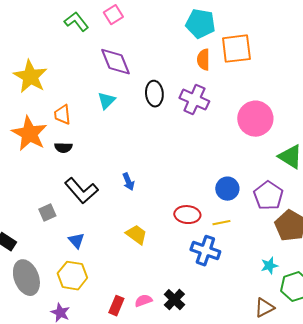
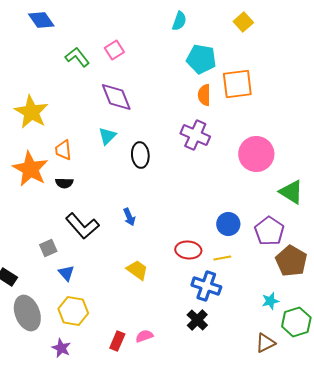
black ellipse: (154, 94) -> (140, 155), moved
blue triangle: (76, 241) -> (66, 273), moved
black cross: (174, 300) -> (197, 320), moved

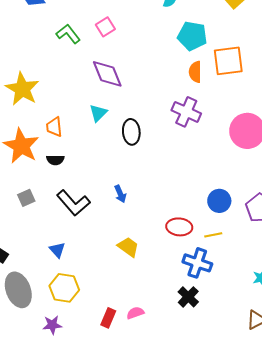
gray square: (48, 248) -> (26, 198), moved
purple star: (61, 348) -> (52, 325), turned -30

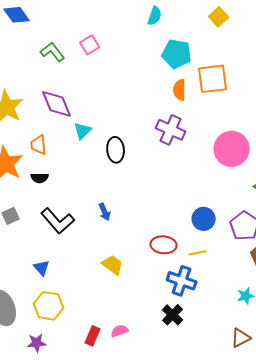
purple diamond: (107, 74) -> (57, 104), moved

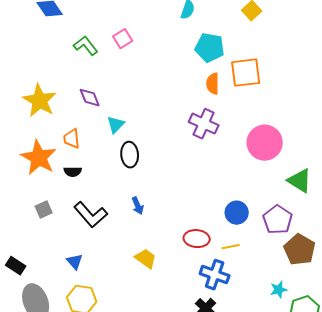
purple diamond: (57, 104) -> (90, 98), size x0.7
black ellipse: (116, 150) -> (130, 155), moved

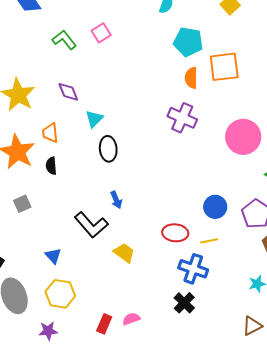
black semicircle: (73, 172) -> (51, 166), turned 84
black L-shape: (91, 215) -> (91, 225), moved

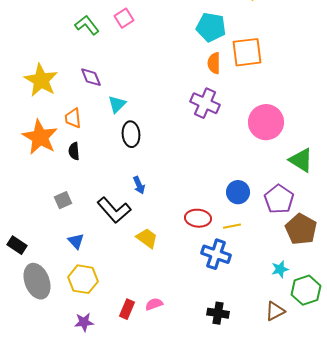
gray square: (22, 204) -> (63, 200), moved
black cross: (184, 303) -> (218, 313), moved, turned -35
purple star: (48, 331) -> (84, 322), moved

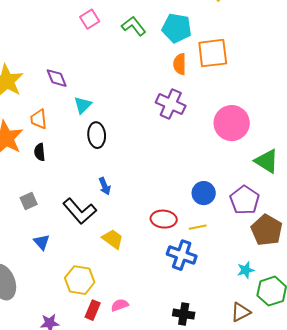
green L-shape: (87, 25) -> (134, 26), moved
yellow hexagon: (83, 279) -> (80, 280), moved

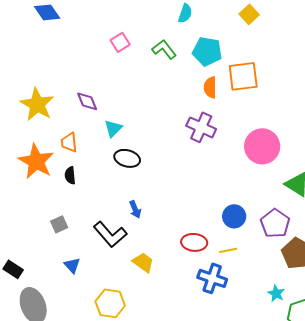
black ellipse: (97, 135) -> (127, 158), turned -70
cyan star: (246, 270) -> (276, 293), turned -30

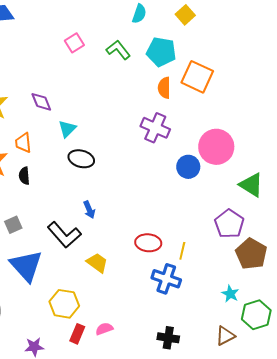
yellow square: (249, 14) -> (185, 15), moved
orange square: (243, 76) -> (197, 77), turned 32
blue circle: (234, 216) -> (188, 167), moved
yellow line: (228, 250) -> (182, 251), turned -66
blue triangle: (72, 265) -> (26, 266), size x2.0

